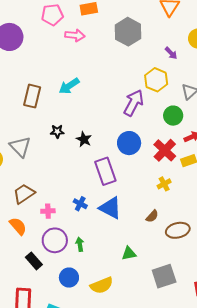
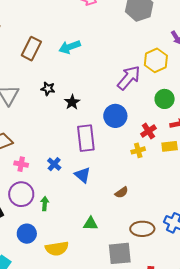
red cross: (165, 150) -> (148, 131), size x0.7
yellow cross: (164, 184) -> (138, 150), moved
blue triangle: (110, 208) -> (83, 175), size x0.7
brown ellipse: (178, 230) -> (142, 229), moved

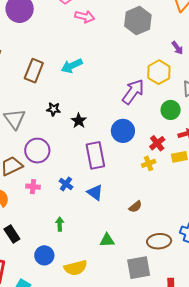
purple circle: (21, 194) -> (37, 151), moved

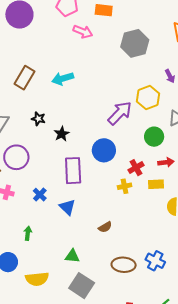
gray square: (139, 268) -> (82, 286), moved, turned 35

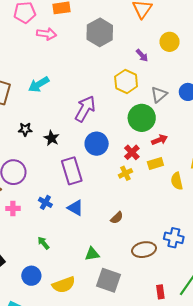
purple arrow: (120, 113) -> (85, 109), moved
green circle: (154, 137) -> (142, 118), size x1.4
green arrow: (28, 233) -> (43, 243), turned -32

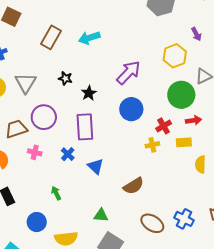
purple rectangle: (72, 171) -> (85, 127), moved
brown semicircle: (117, 218) -> (133, 186), size x1.5
brown ellipse: (144, 250) -> (152, 223), turned 30

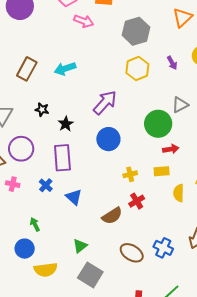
yellow hexagon: (175, 56) -> (137, 69), moved
red cross: (164, 126) -> (137, 201), moved
green triangle: (101, 215) -> (80, 246), turned -42
blue circle: (37, 222) -> (25, 249), moved

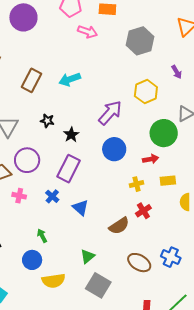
yellow hexagon: (137, 69) -> (146, 92), moved
red arrow: (171, 149) -> (151, 159), moved
purple rectangle: (62, 158) -> (69, 169), turned 32

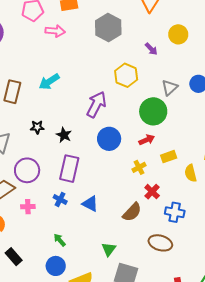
blue cross: (171, 257) -> (175, 212), moved

